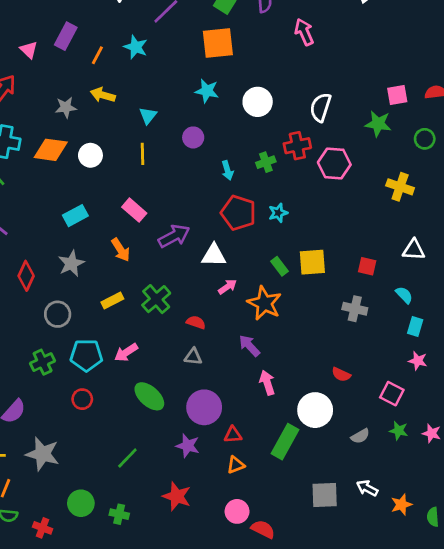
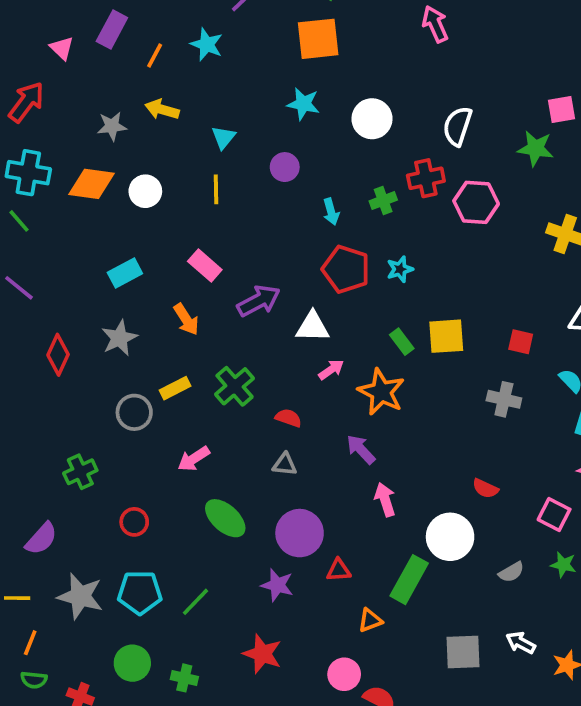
gray circle: (58, 314) -> (134, 412), moved
cyan pentagon: (86, 355) -> (140, 593), moved
orange triangle: (236, 465) -> (370, 620), moved

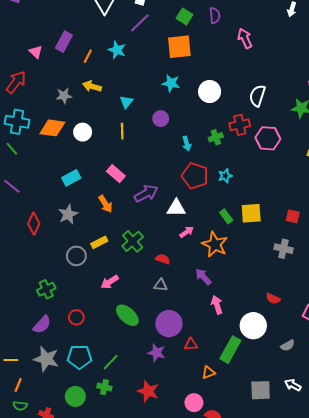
purple semicircle: (41, 539) -> (42, 325), moved
green cross: (184, 678) -> (104, 387), moved

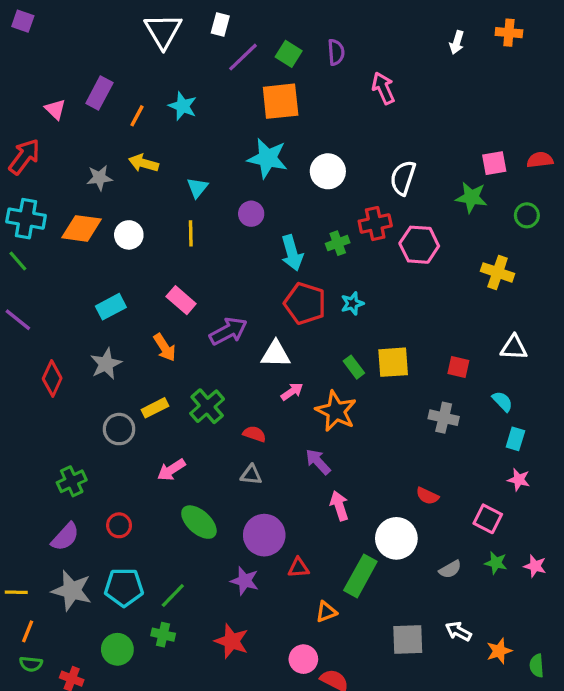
purple line: (140, 23) -> (243, 57), moved
cyan star: (171, 83) -> (267, 158), size x1.4
cyan arrow: (187, 144) -> (292, 253), size x1.5

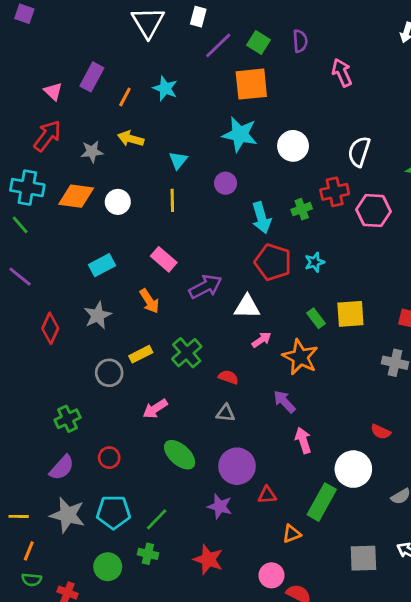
red arrow: (24, 157) -> (47, 136), moved

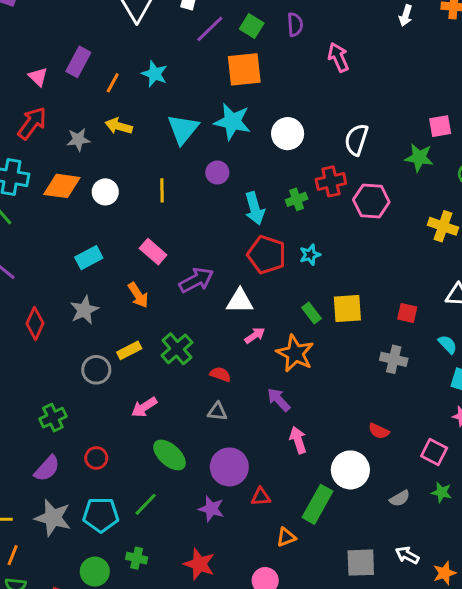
cyan triangle: (178, 160) -> (183, 129), moved, size x1.6
green line: (157, 519) -> (146, 504), moved

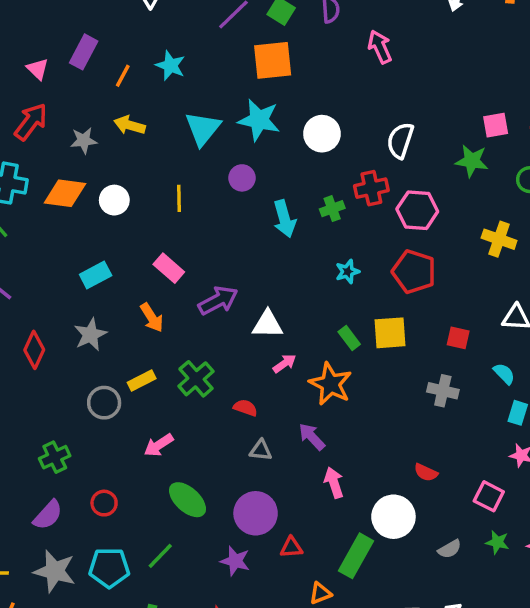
red pentagon: (267, 255) -> (414, 272), moved
gray triangle: (217, 412) -> (261, 450), moved

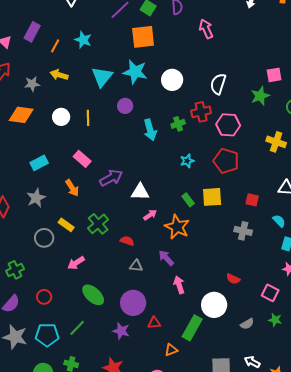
green star: (472, 161) -> (260, 96), turned -30
white circle: (114, 200) -> (61, 117), moved
yellow rectangle: (142, 381) -> (66, 225), turned 63

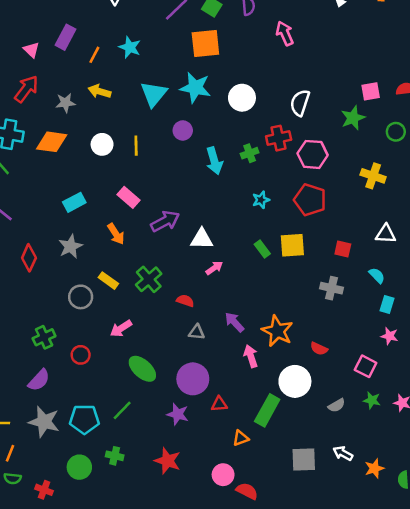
orange star: (177, 227) -> (277, 331), moved
red circle: (44, 297) -> (81, 355), moved

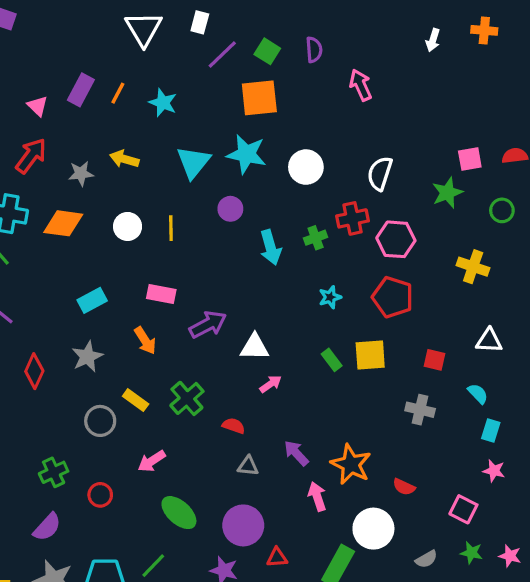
orange line: (94, 55) -> (118, 93), moved
pink rectangle: (129, 197) -> (161, 294), turned -30

